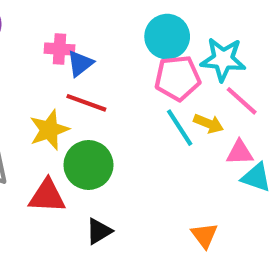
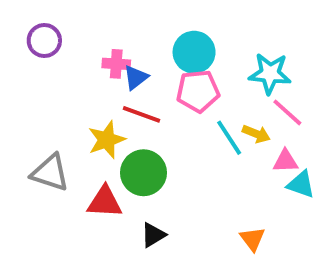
cyan circle: (167, 37) -> (194, 52), moved
pink pentagon: (178, 78) -> (198, 91), moved

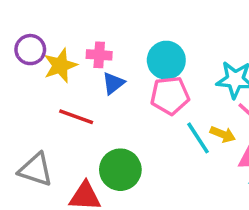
pink cross: (116, 64) -> (99, 55), moved
red line: (142, 114) -> (76, 117), moved
yellow star: (107, 140) -> (60, 65), moved

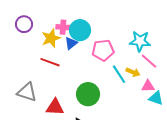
cyan circle: (166, 60) -> (80, 30), moved
yellow star: (60, 65) -> (51, 38), moved
green circle: (120, 170) -> (88, 94), moved

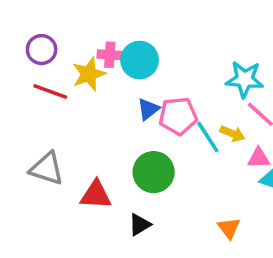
blue triangle: (71, 43) -> (148, 109), moved
pink pentagon: (103, 50) -> (178, 116), moved
red line: (50, 62) -> (50, 92), moved

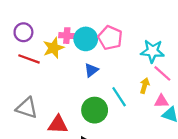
pink pentagon: (178, 116) -> (110, 38), moved, turned 30
yellow arrow: (232, 134) -> (145, 86), turned -96
cyan line: (208, 137) -> (119, 97), moved

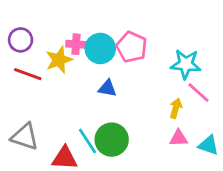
blue triangle: (91, 70) -> (107, 88), turned 48
cyan line: (119, 97) -> (87, 141), moved
pink triangle: (161, 101) -> (179, 138), moved

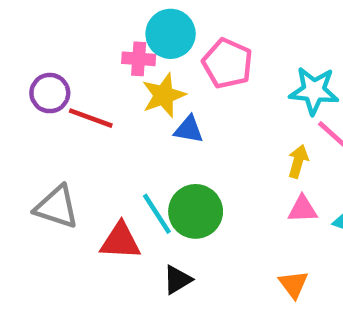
purple circle: (21, 40) -> (50, 93), moved
cyan circle: (100, 48) -> (171, 34), moved
yellow star: (59, 60) -> (164, 95), moved
red line: (28, 74) -> (91, 118), moved

